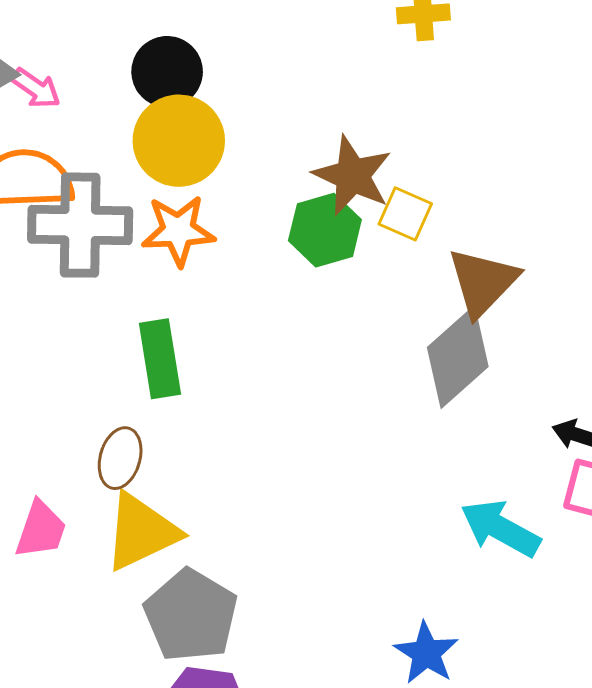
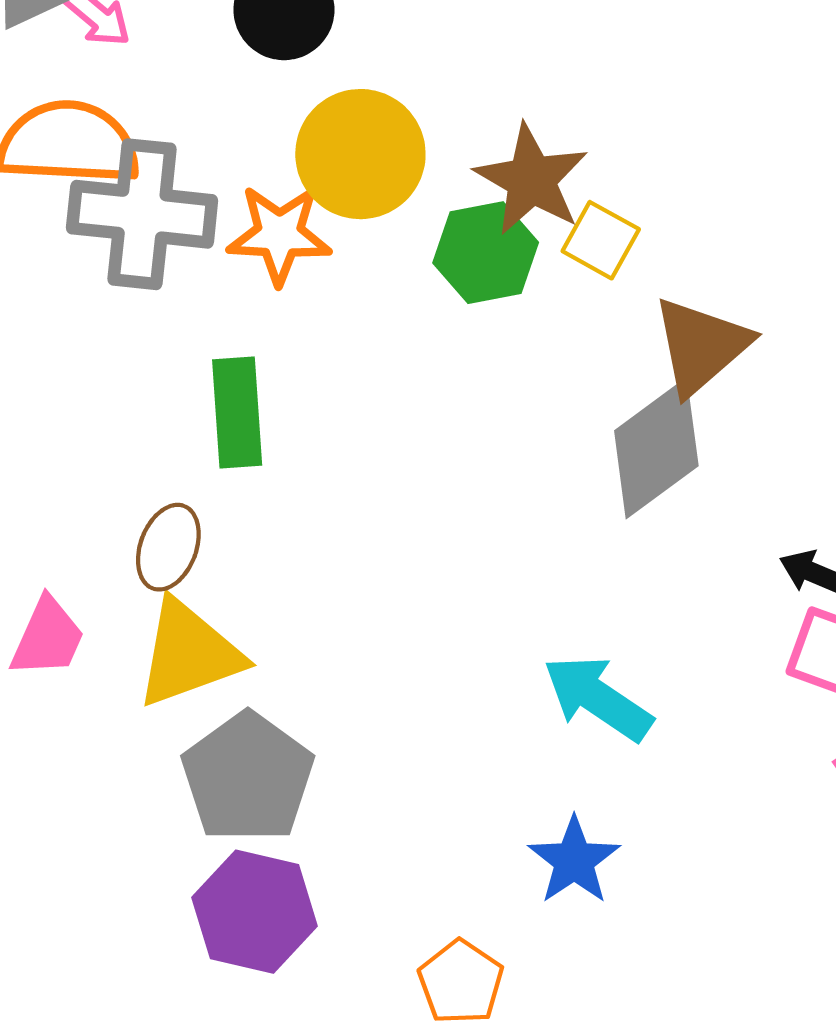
yellow circle: (179, 141) -> (360, 154), moved
cyan arrow: (500, 528) -> (598, 698), moved

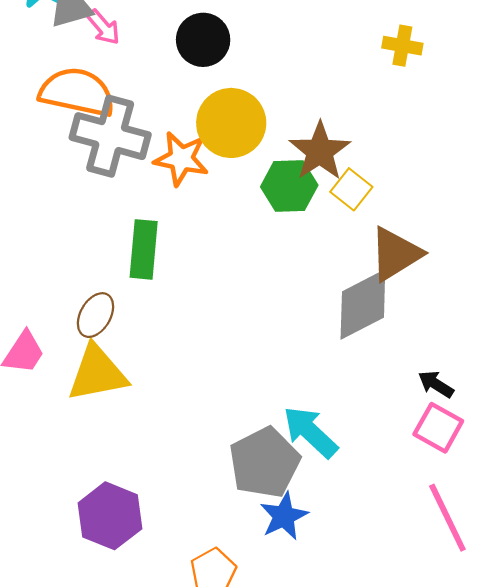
gray pentagon: (248, 777) -> (264, 463), moved

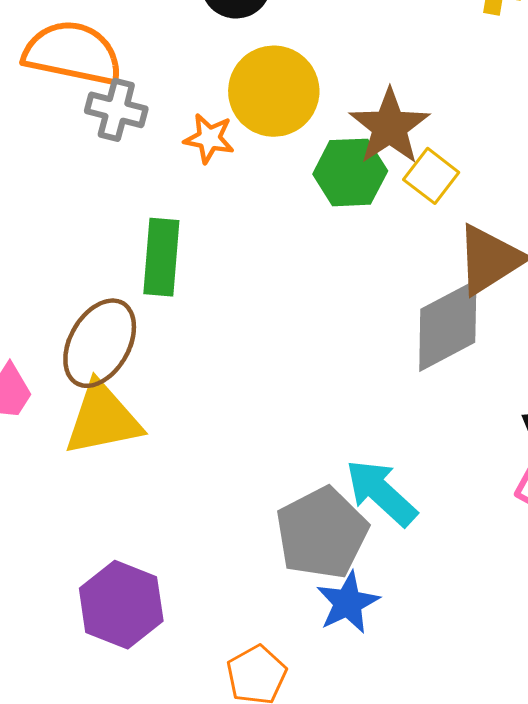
gray cross: (110, 136) -> (116, 110), size x0.6
orange star: (181, 159) -> (209, 138), size x0.7
brown ellipse: (96, 315) -> (100, 343), size x1.5

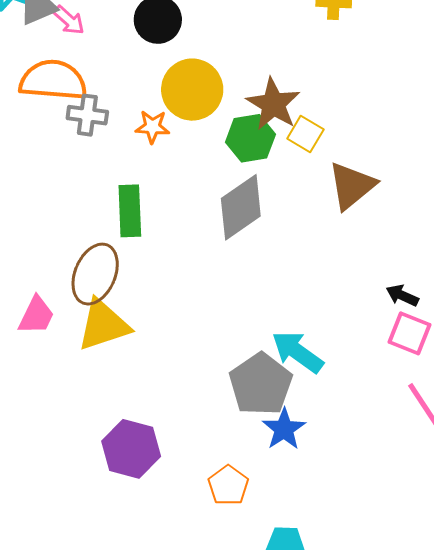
gray diamond: (448, 326) -> (241, 207), moved

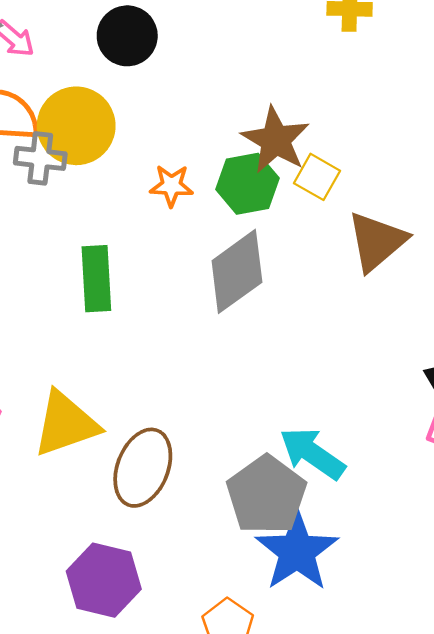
yellow circle: (192, 90) -> (76, 126), moved
orange star: (152, 127) -> (171, 186), moved
brown ellipse: (95, 274) -> (143, 468), moved
blue star: (284, 429) -> (297, 551), size x1.5

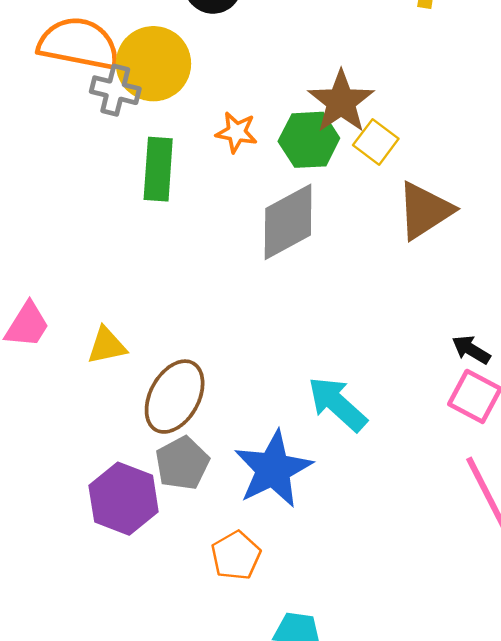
green rectangle: (96, 279) -> (158, 169), moved
yellow triangle: (66, 424) -> (107, 346), size x0.6
gray pentagon: (266, 495) -> (182, 463), moved, size x0.7
blue star: (297, 551) -> (273, 469), moved

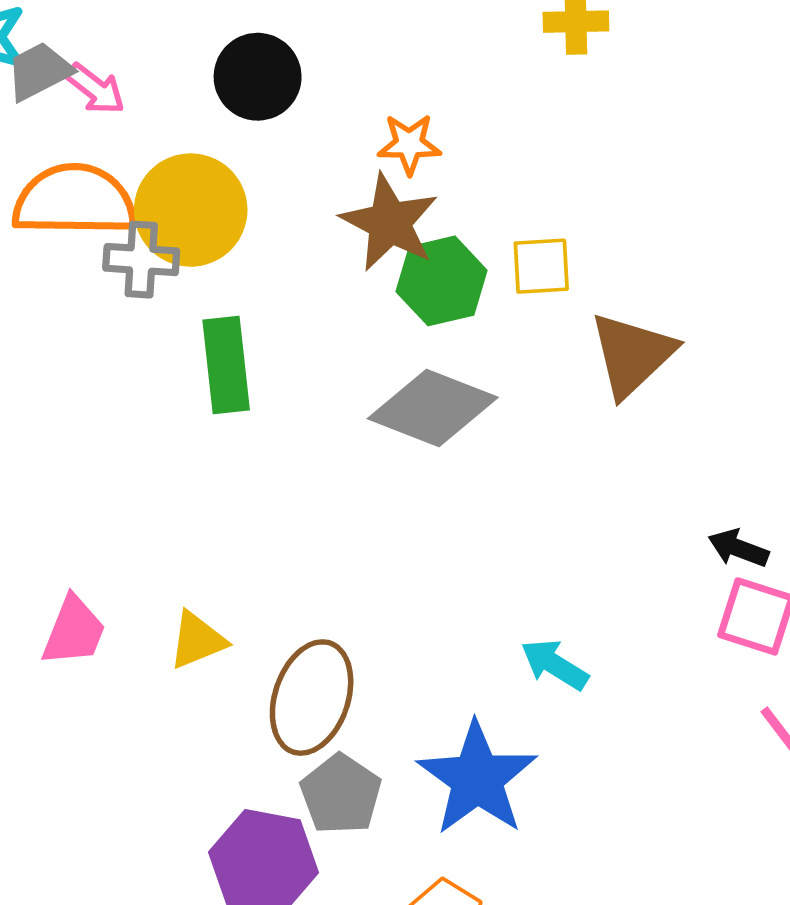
brown star: (341, 102) -> (389, 223), moved
orange star: (237, 132) -> (409, 144), moved
yellow square: (376, 142) -> (541, 266), turned -30
gray diamond: (288, 222) -> (433, 408), turned 60
cyan arrow: (337, 404) -> (555, 665), size x0.7

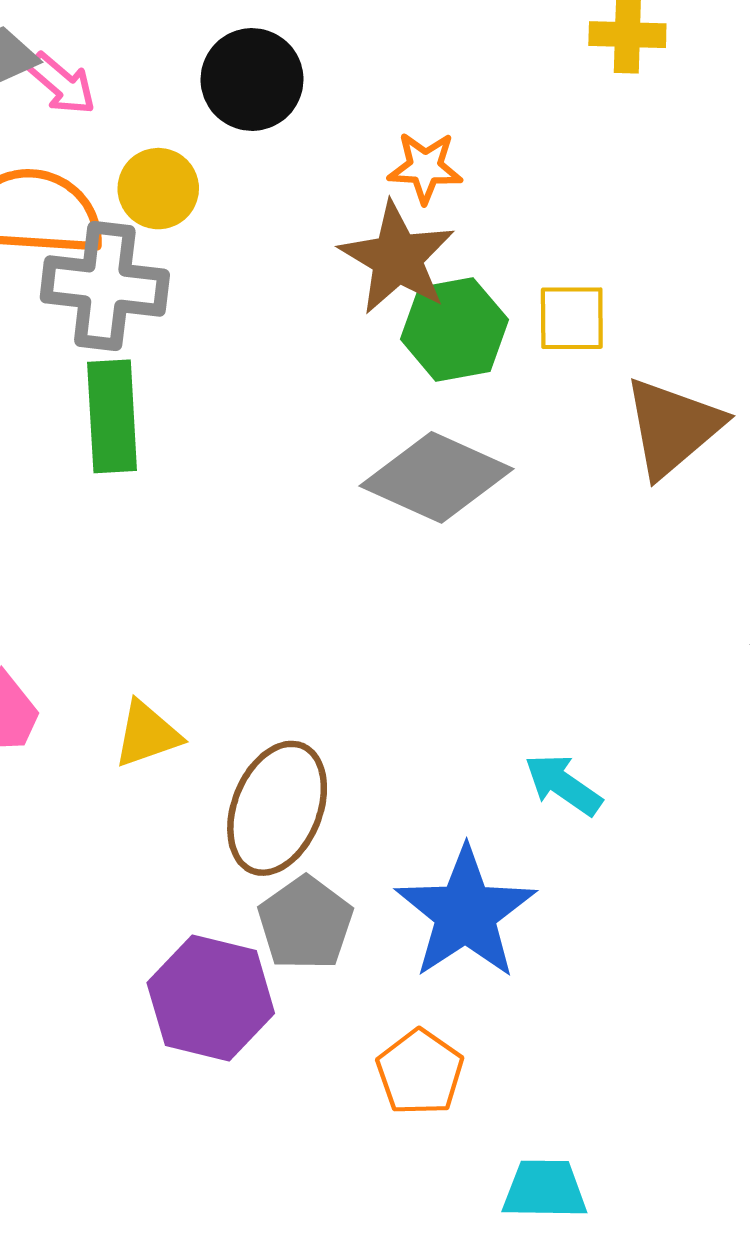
yellow circle: (191, 210) -> (158, 189), moved, size x0.6
gray cross: (141, 260) -> (105, 286), size x1.4
green rectangle: (226, 365) -> (112, 416), moved

